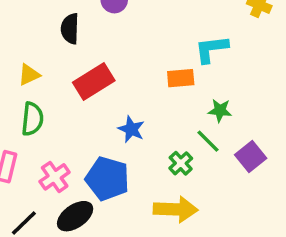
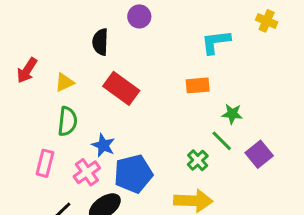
cyan L-shape: (211, 49) -> (216, 42), moved
red rectangle: (94, 81) -> (121, 88), turned 68
blue star: (131, 129) -> (103, 145), moved
blue pentagon: (107, 179) -> (133, 174), turned -30

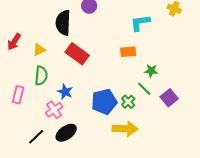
black semicircle: (100, 42) -> (63, 23), size x1.4
pink rectangle: (45, 163) -> (18, 95), moved
blue pentagon: (133, 174) -> (104, 102), moved

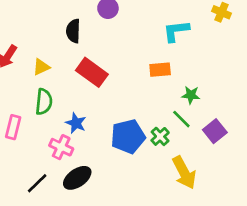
black semicircle: (63, 23) -> (73, 31), size x0.7
pink cross: (54, 110) -> (61, 147), turned -30
yellow arrow: (125, 129) -> (184, 173), moved, turned 60

